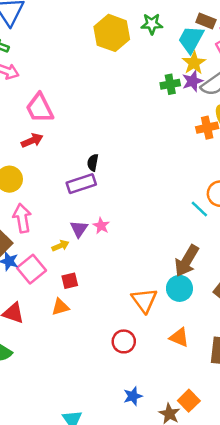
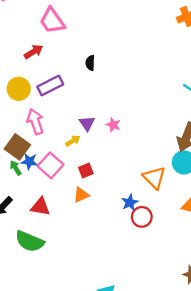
pink trapezoid: (40, 108) -> (52, 21), moved
purple rectangle: (81, 184) -> (50, 85), moved
pink star: (101, 226) -> (113, 125), moved
blue star: (133, 396) -> (130, 202), moved

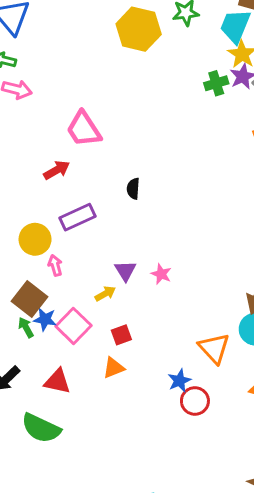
yellow circle: (19, 89) -> (35, 239), moved
pink arrow: (35, 122) -> (55, 265), size x0.6

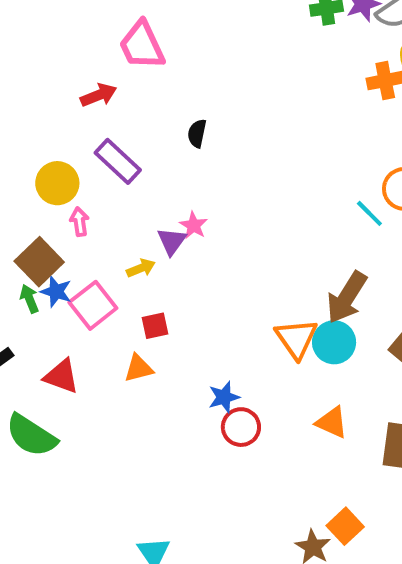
purple rectangle: (78, 217) -> (118, 161), turned 60
pink star: (161, 274) -> (194, 225), moved
orange triangle: (214, 348) -> (296, 338), moved

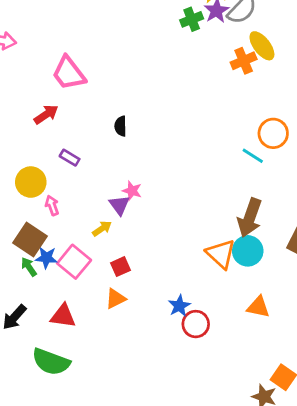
purple rectangle: (118, 161) -> (70, 158), size x0.6

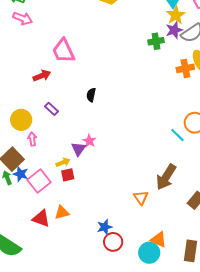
green cross: (192, 19) -> (156, 41), moved
cyan circle: (248, 251) -> (149, 253), moved
orange triangle: (221, 254) -> (141, 198), size x0.7
red square: (120, 267) -> (68, 175), moved
red triangle: (63, 316) -> (41, 218), moved

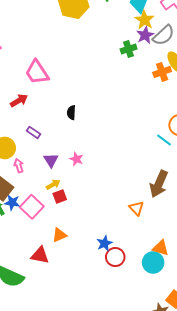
purple triangle: (78, 149) -> (51, 160), moved
red triangle: (41, 218) -> (40, 255), moved

